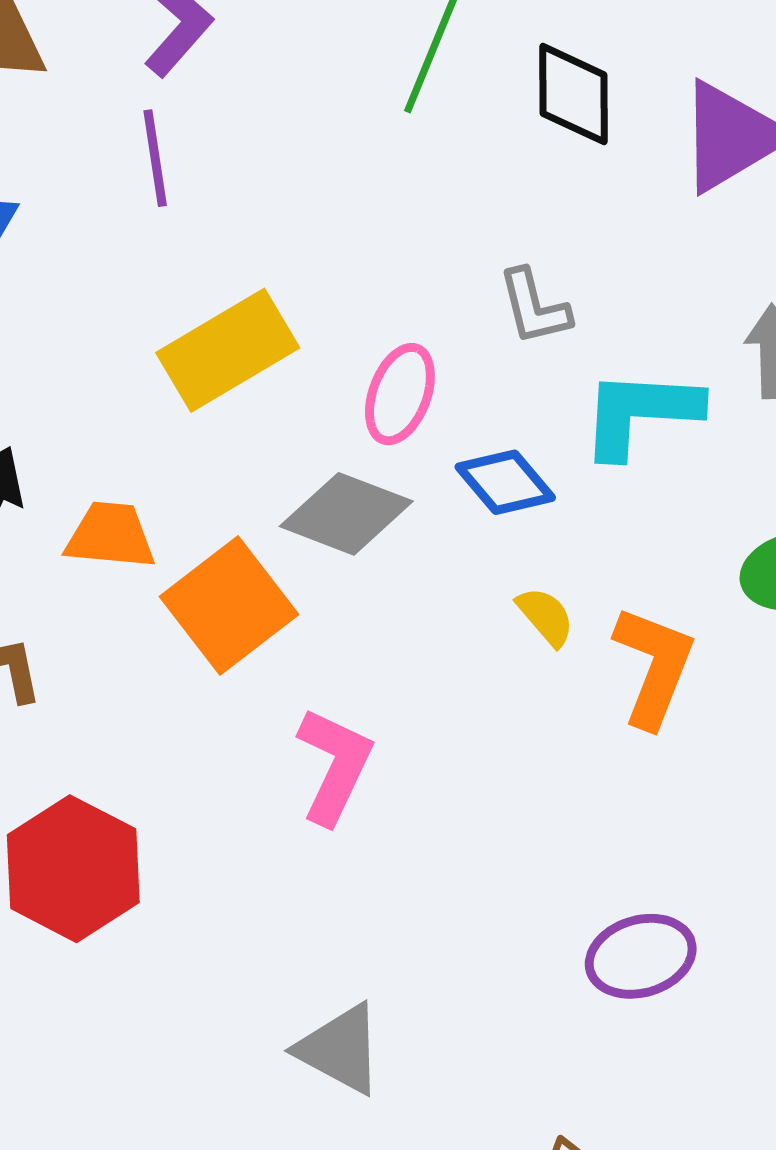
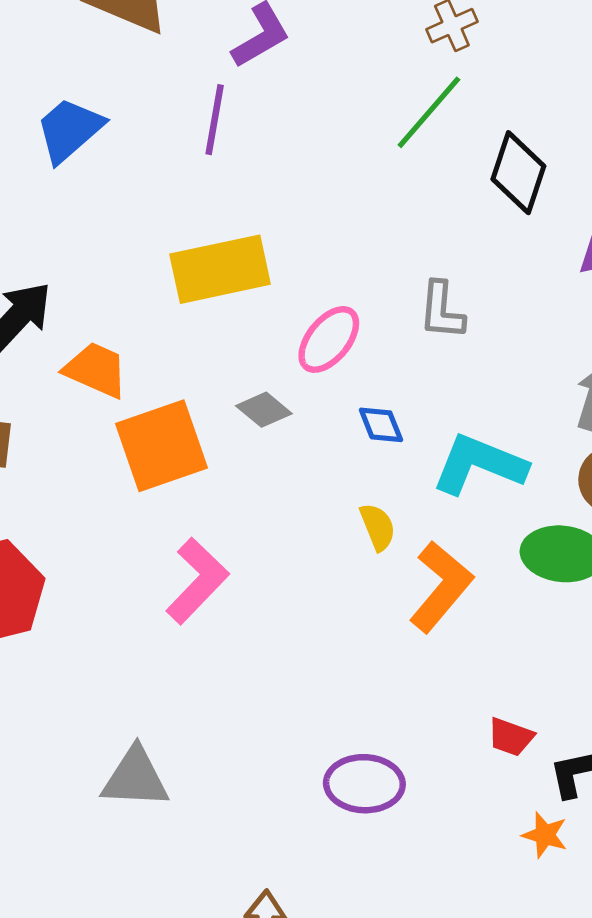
cyan L-shape: (640, 413) -> (479, 464), moved
blue diamond: (505, 482) -> (381, 425), size x0.7
gray diamond: (346, 514) -> (264, 410), size x0.6
gray triangle: (340, 1049) -> (135, 778), turned -44

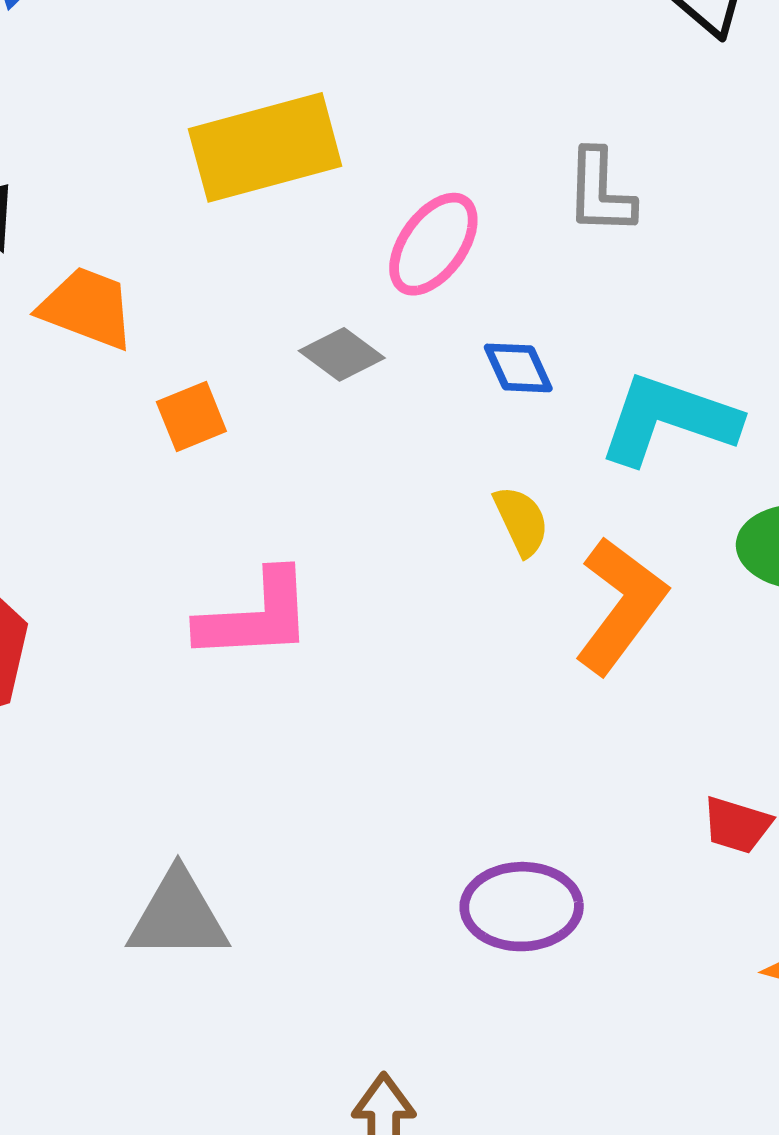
orange square: (162, 446) -> (191, 416), size x0.5
pink L-shape: (197, 581) -> (255, 616), turned 46

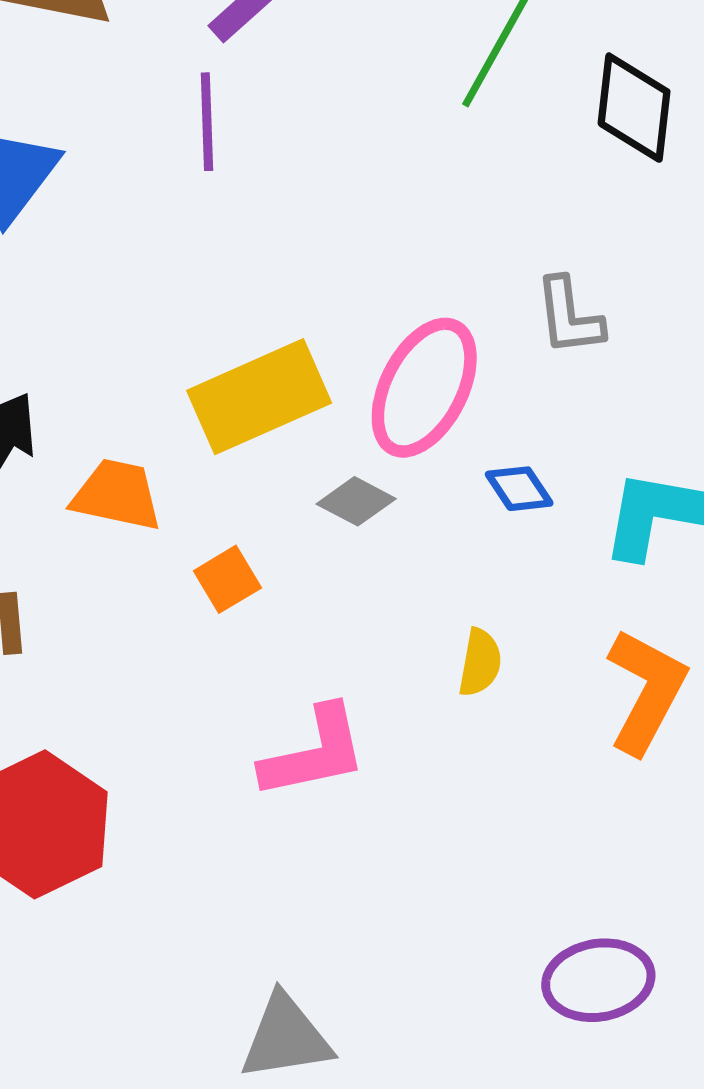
yellow rectangle: (265, 147) -> (259, 397), moved
pink ellipse: (433, 244) -> (424, 388), size x1.4
yellow semicircle: (521, 521) -> (480, 663), moved, turned 44

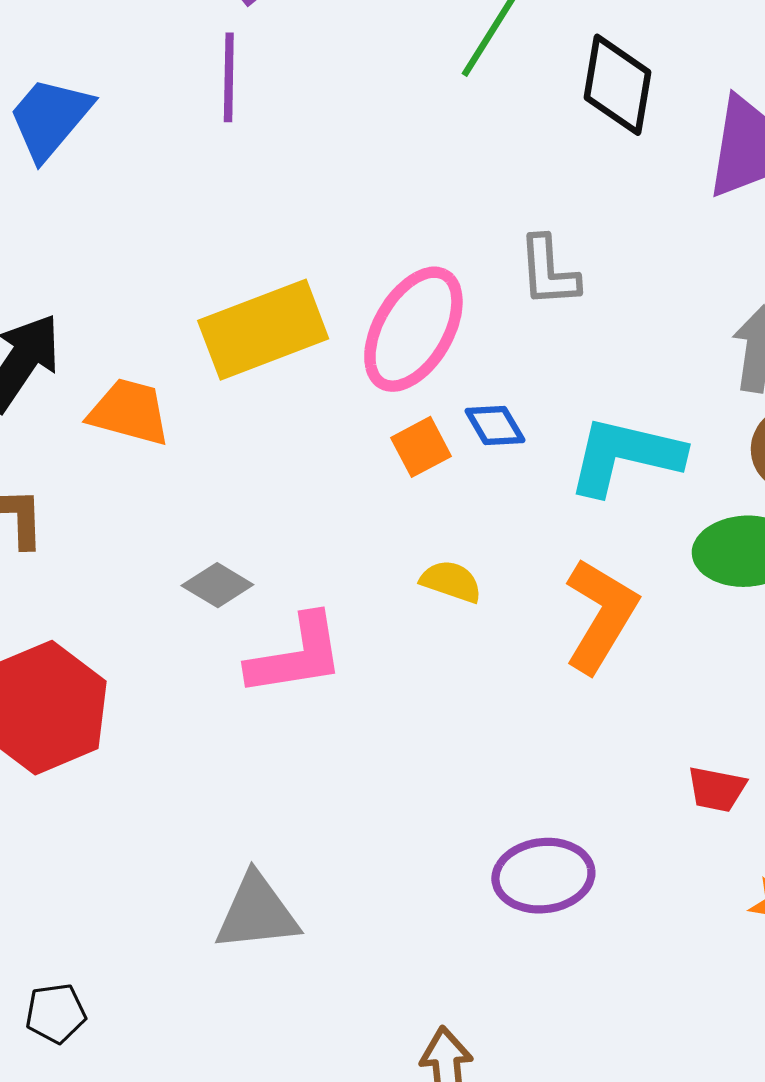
gray diamond: (356, 501) -> (217, 585), moved
orange square: (227, 579) -> (421, 447), moved
yellow semicircle: (480, 663) -> (451, 581), turned -84

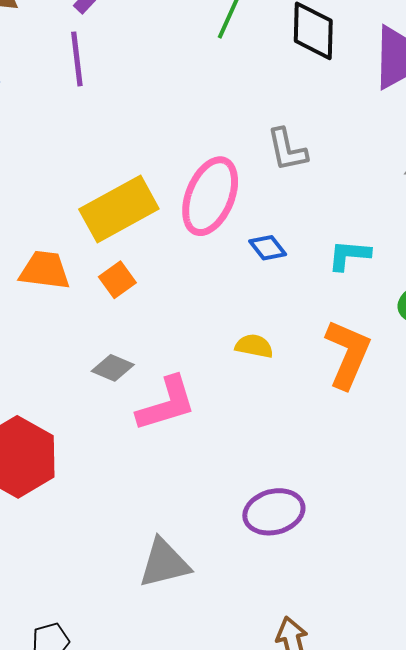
orange square: (421, 447) -> (117, 280), moved
cyan L-shape: (625, 456) -> (349, 255), size x0.6
purple ellipse: (543, 876) -> (274, 512), moved

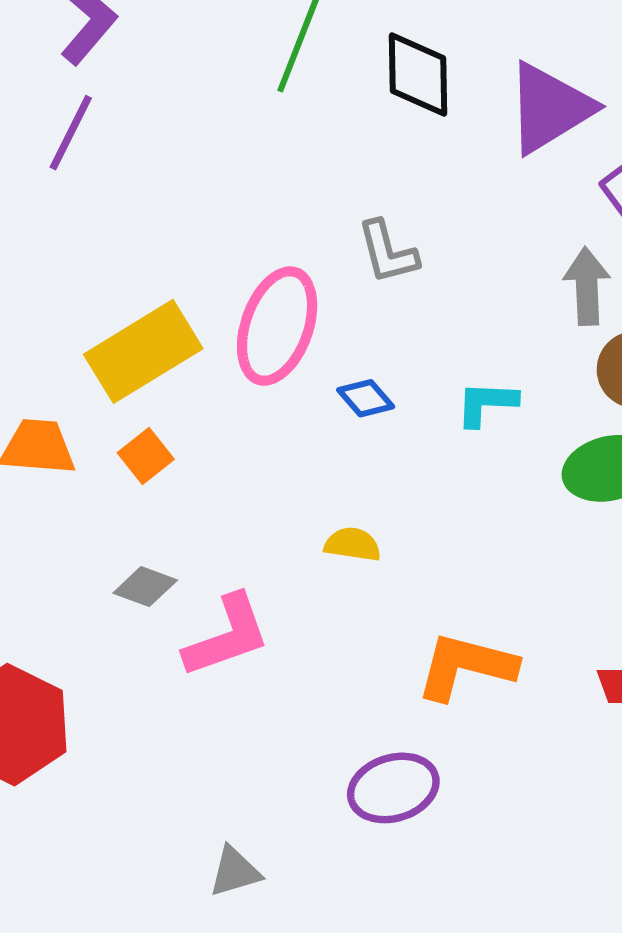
purple line: (77, 59) -> (71, 133), turned 36
orange L-shape: (348, 354) -> (466, 666), moved, turned -96
gray triangle: (164, 563) -> (235, 871), size x0.7

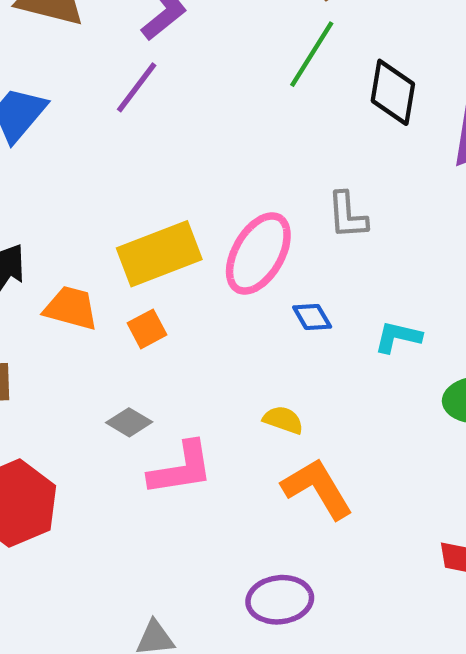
orange L-shape: (466, 666) -> (317, 488), moved, turned 34

